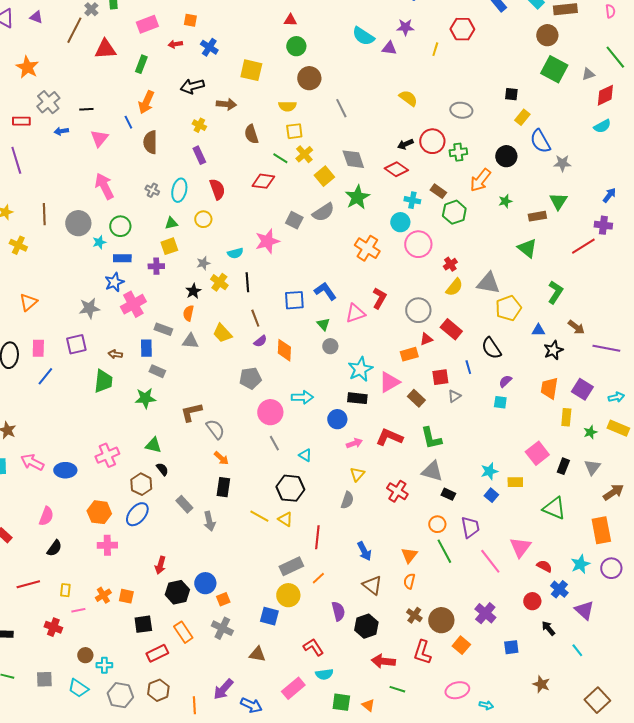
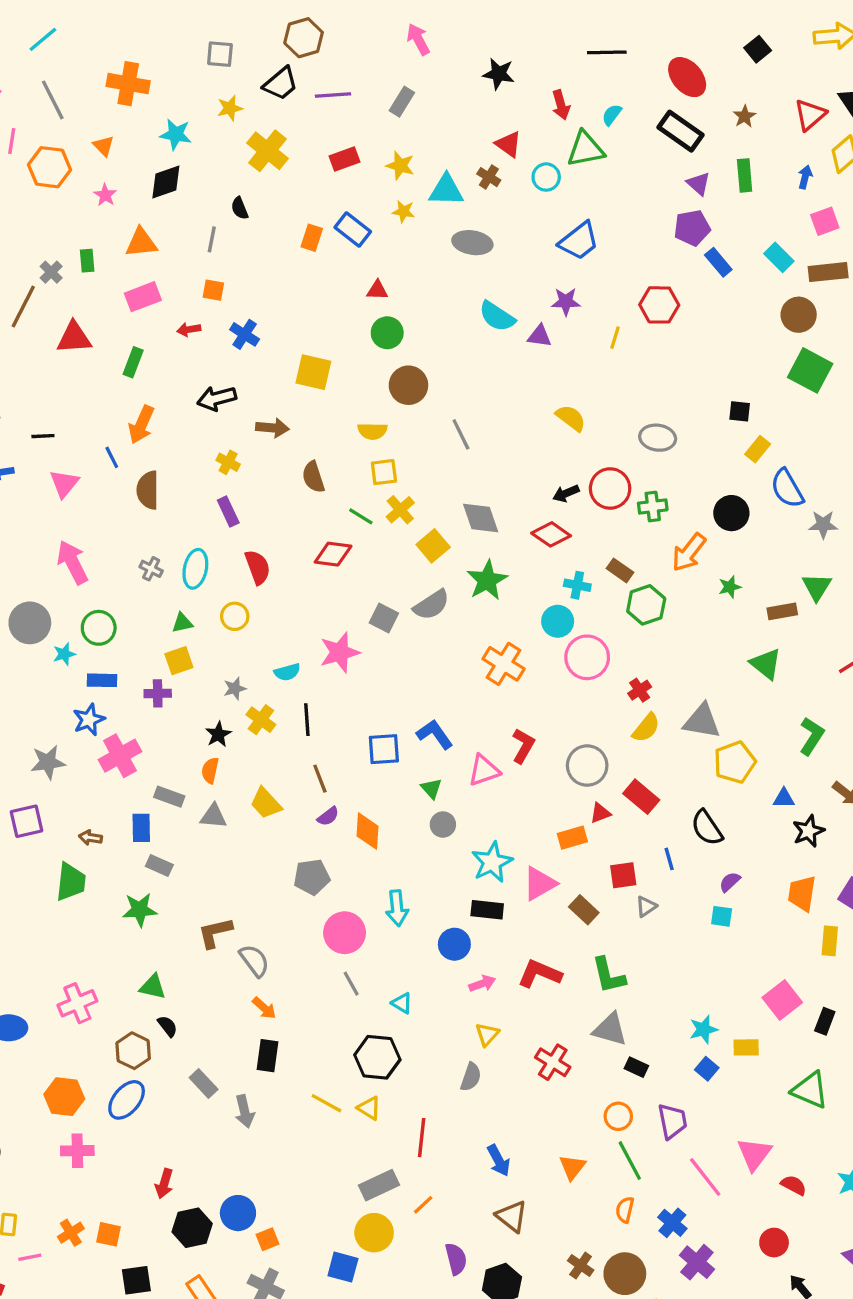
cyan arrow: (302, 397) -> (397, 908), turned 85
orange semicircle: (409, 581) -> (625, 1210), moved
blue cross: (559, 589) -> (672, 1223), moved

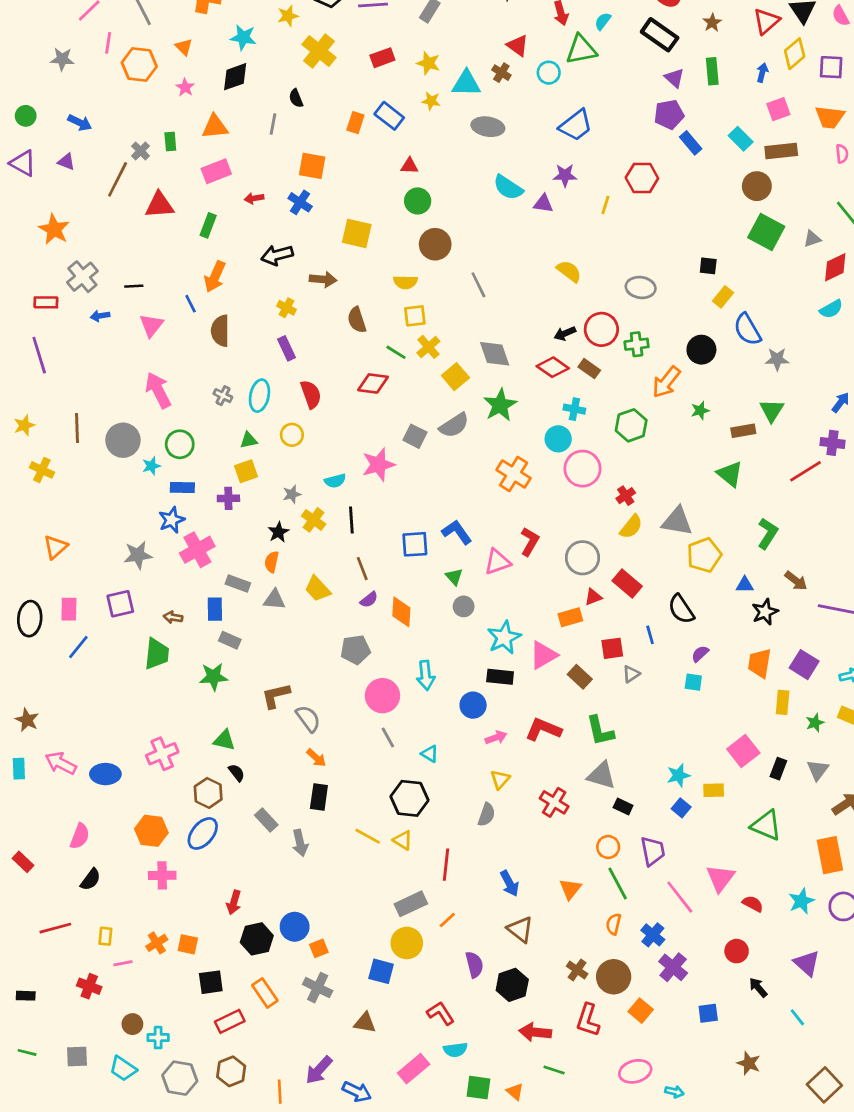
orange square: (213, 290) -> (312, 166), moved, size x1.5
brown rectangle: (620, 570) -> (589, 369), moved

